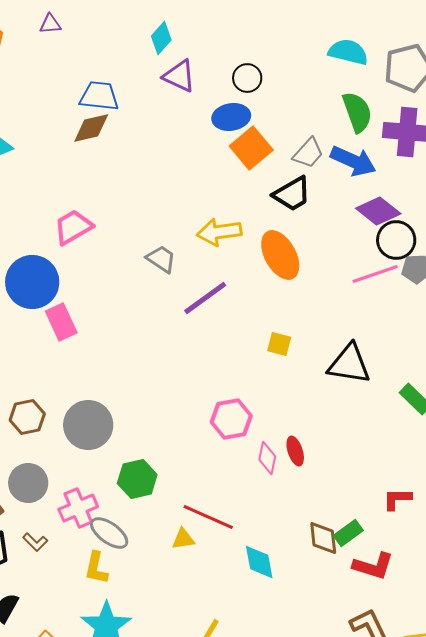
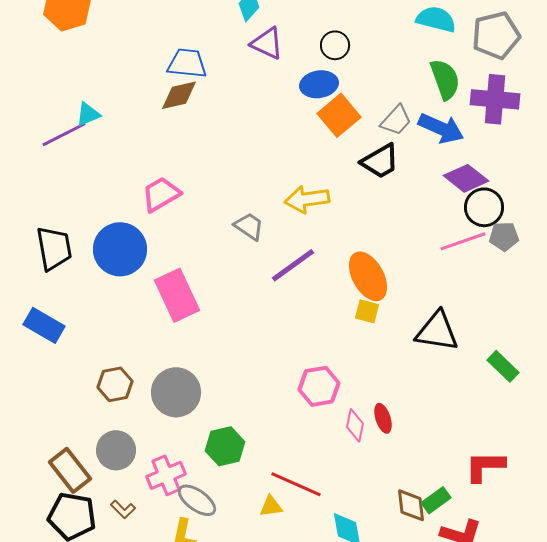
orange ellipse: (280, 255) -> (368, 276), moved
pink rectangle: (61, 322) -> (177, 295), moved, size x1.4
red L-shape: (397, 499) -> (485, 466), size x1.4

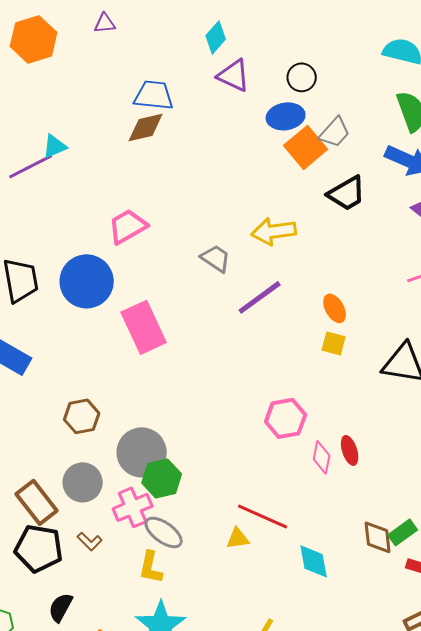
gray trapezoid: (396, 120) -> (335, 132), moved
orange ellipse: (368, 276) -> (335, 308), size x0.6
gray circle: (176, 392) -> (142, 452), moved
green hexagon: (225, 446) -> (162, 478), moved

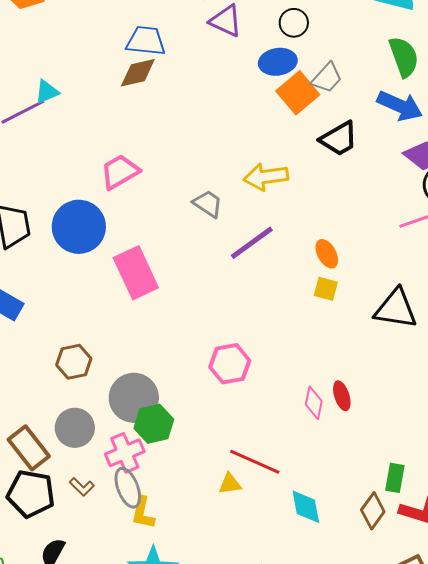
pink hexagon: (286, 418) -> (230, 364), moved
gray ellipse: (164, 532) -> (128, 488), moved, turned 33
green rectangle: (403, 532) -> (395, 478), turned -44
brown diamond: (378, 537) -> (373, 511), moved, turned 42

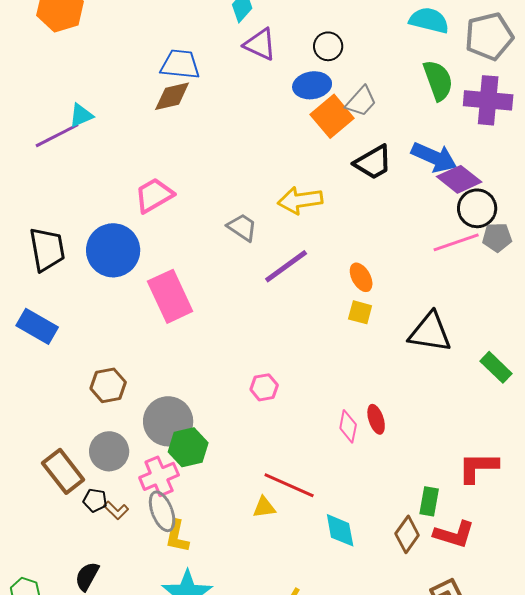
blue arrow: (400, 106) -> (434, 157), moved
pink hexagon: (230, 364) -> (264, 387), size x0.7
black pentagon: (31, 494) -> (95, 500), moved, size x0.5

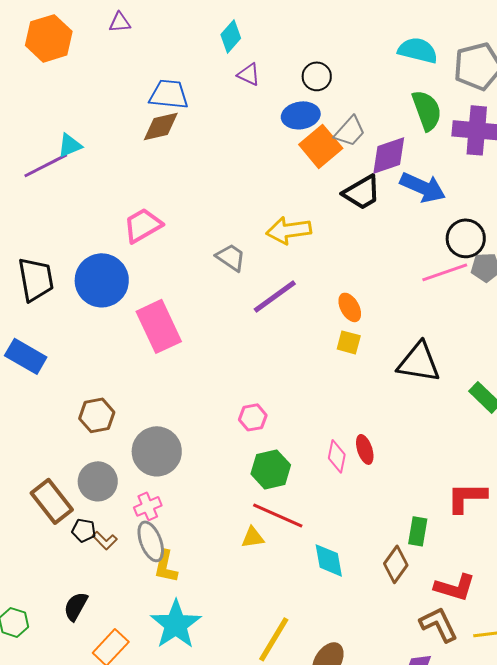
purple triangle: (260, 44) -> (249, 74), size x0.7
purple diamond: (459, 179) -> (389, 155), moved, turned -57
green hexagon: (188, 447) -> (271, 469), moved
pink cross: (159, 476) -> (148, 506), size x0.7
red L-shape: (454, 534) -> (455, 587), moved

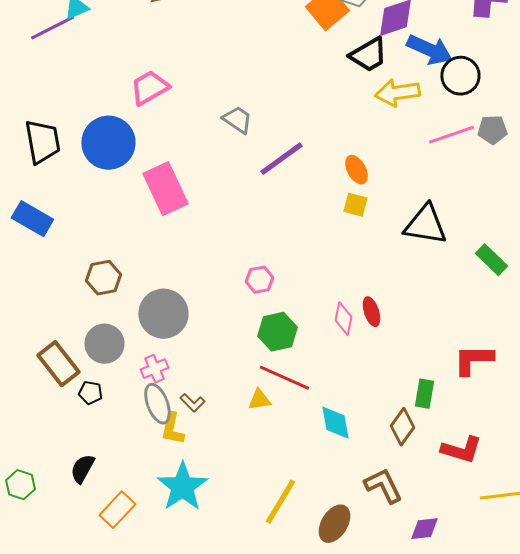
yellow arrow: (289, 230) -> (397, 93), moved
black circle: (466, 238) -> (460, 76), moved
brown L-shape: (105, 540) -> (192, 403), moved
brown L-shape: (439, 624) -> (383, 486), moved

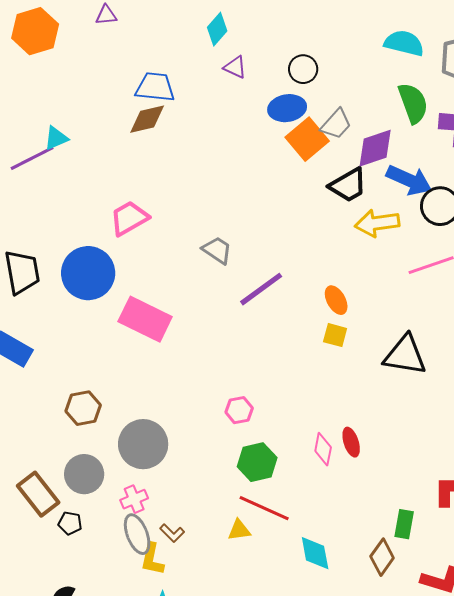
pink rectangle: (165, 189) -> (145, 319), turned -39

